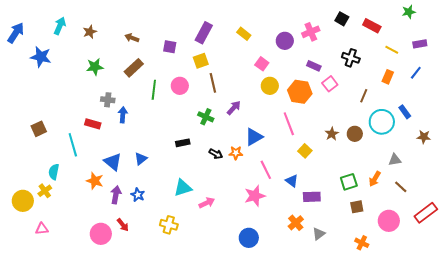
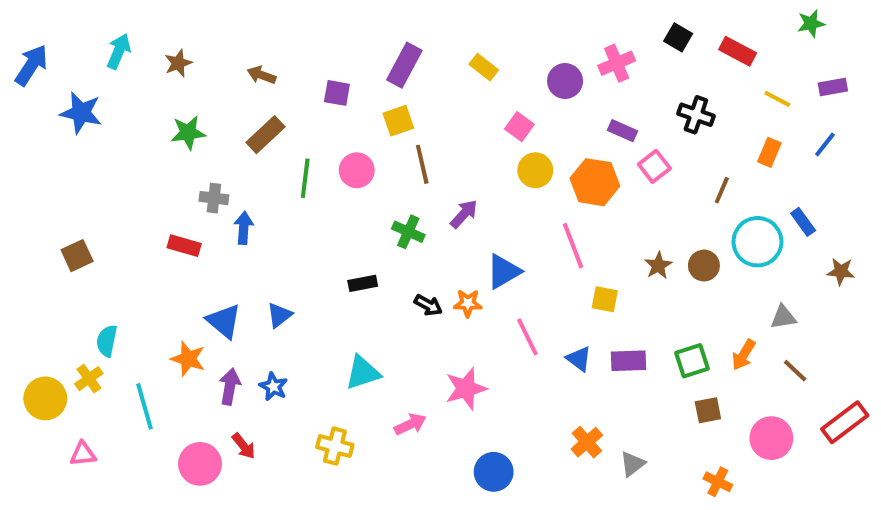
cyan line: (73, 145) -> (144, 406), moved
yellow square: (305, 151) -> (605, 299), turned -32
pink star: (255, 196) -> (466, 389), moved
purple rectangle: (312, 197) -> (629, 361), moved
pink arrow: (207, 203) -> (410, 424), moved

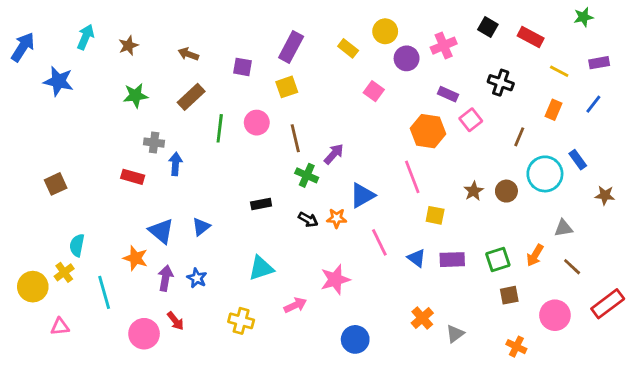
brown line: (422, 164) -> (295, 138), moved
yellow circle: (535, 170) -> (385, 31), moved
green cross: (408, 232) -> (307, 175), moved

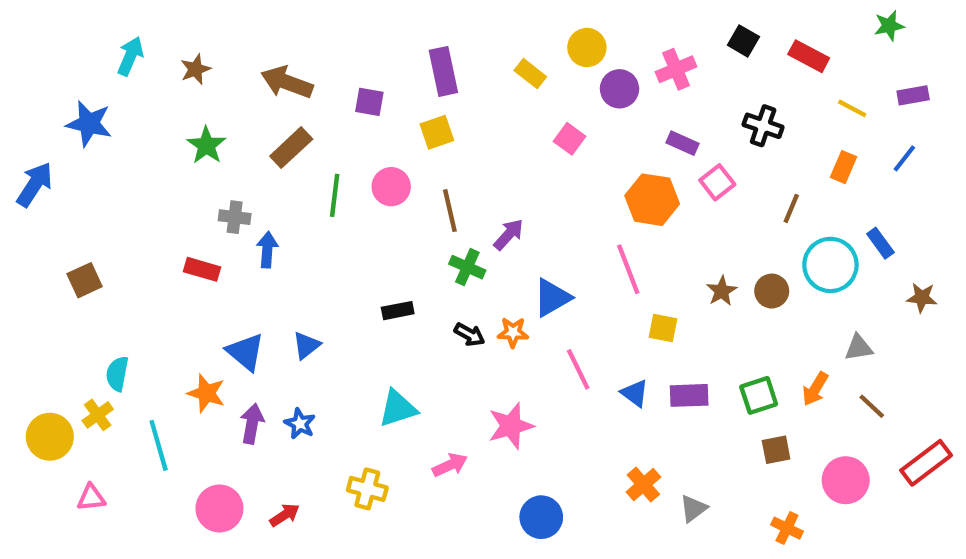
blue arrow: (23, 47) -> (35, 184), moved
purple rectangle: (291, 47) -> (443, 71), turned -40
brown arrow: (188, 54) -> (287, 82), size x1.6
green star: (136, 95) -> (206, 145), turned -30
red arrow: (175, 321) -> (285, 515), moved, turned -84

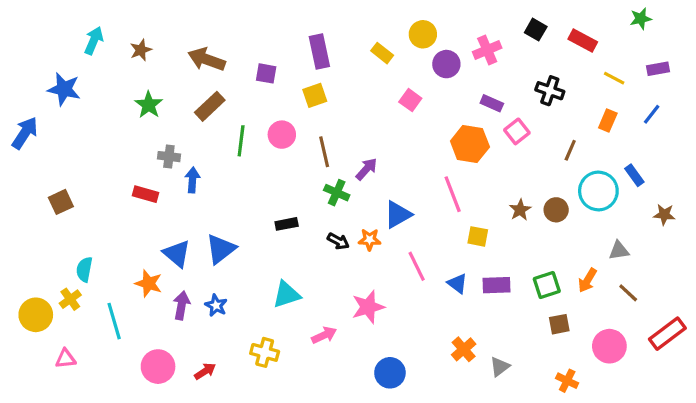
blue triangle: (306, 345) -> (221, 249), size x1.5

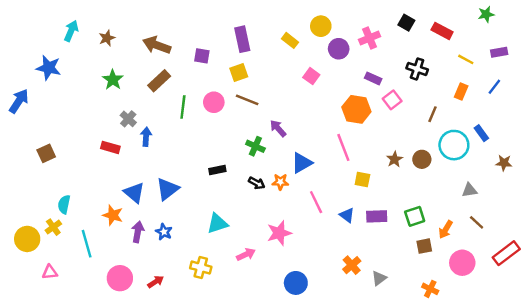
brown line: (324, 152) -> (247, 100), moved, turned -55
gray cross: (169, 157) -> (128, 119), turned 35
purple arrow: (366, 169) -> (278, 128), turned -84
orange arrow: (587, 280) -> (446, 229), moved

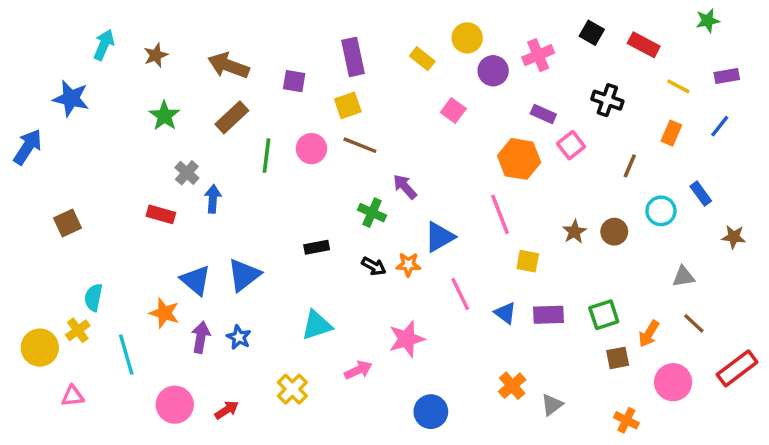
cyan circle: (454, 145) -> (661, 211), size x0.7
yellow cross: (201, 267) -> (292, 389), turned 30

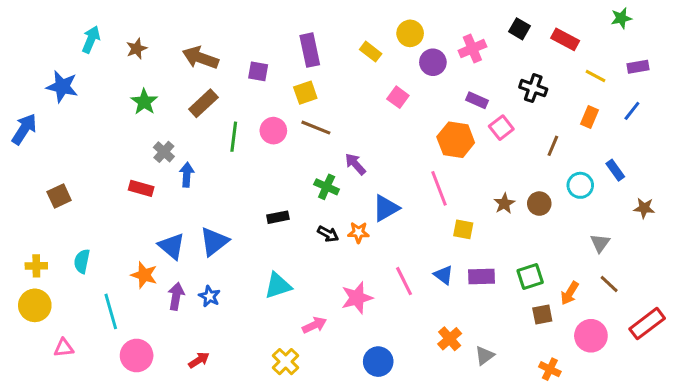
gray triangle: (683, 277) -> (600, 243), turned -45
pink line: (460, 294) -> (404, 281), moved
yellow cross: (78, 330) -> (36, 266), moved, turned 35
yellow cross: (292, 389) -> (286, 362), moved
pink circle: (175, 405) -> (137, 356), moved

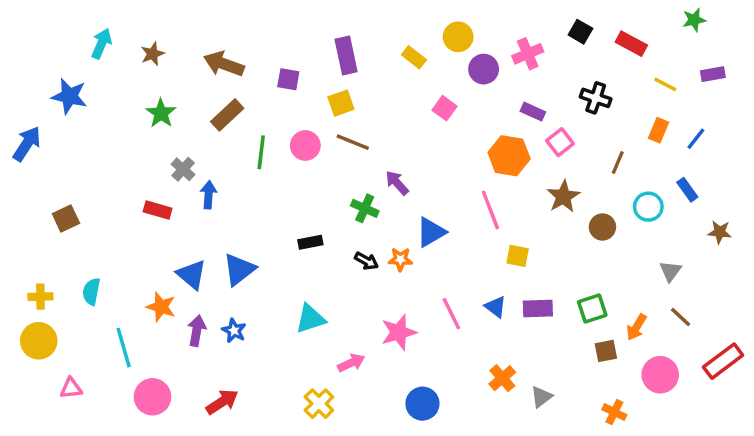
blue line: (632, 111) -> (696, 139), moved
brown star: (504, 204) -> (563, 196), moved, size x1.4
red arrow: (199, 360) -> (222, 402), size x1.4

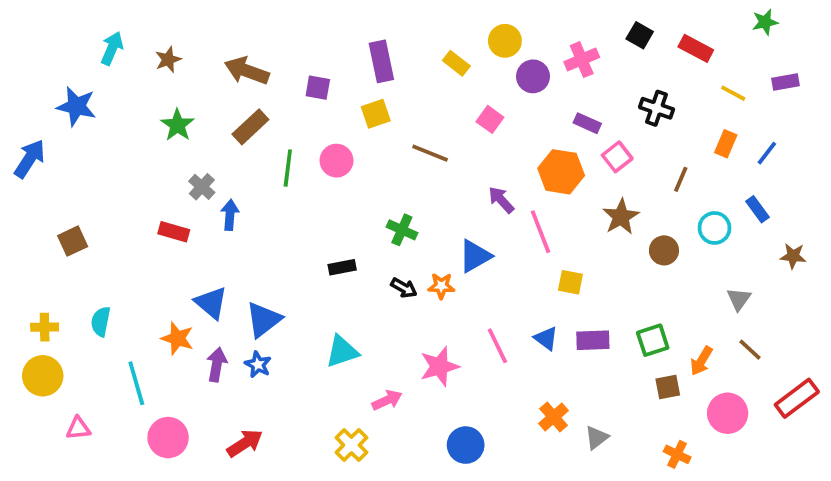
brown line: (353, 142) -> (430, 153), moved
purple arrow: (397, 183) -> (501, 200), moved
blue triangle: (239, 269) -> (264, 320), moved

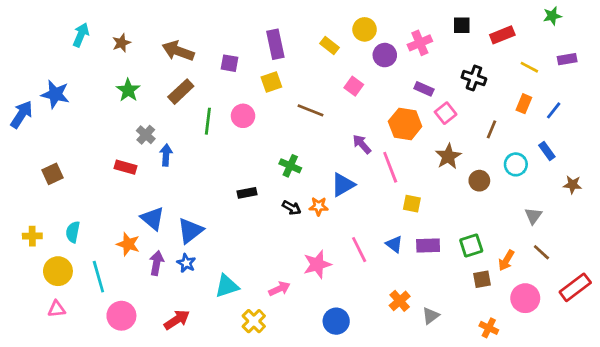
black square: (640, 35) -> (462, 25), turned -30
red rectangle: (696, 48) -> (502, 35), turned -50
blue star: (76, 106) -> (55, 94), moved
cyan triangle: (342, 351) -> (227, 286), moved
yellow circle: (43, 376) -> (58, 271), moved

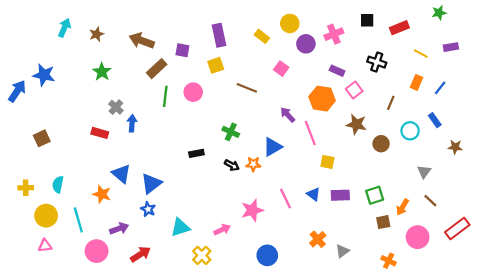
brown rectangle: (181, 92) -> (157, 69), moved
brown star: (448, 156) -> (356, 124), turned -30
purple arrow: (157, 263) -> (119, 229), moved, turned 60

